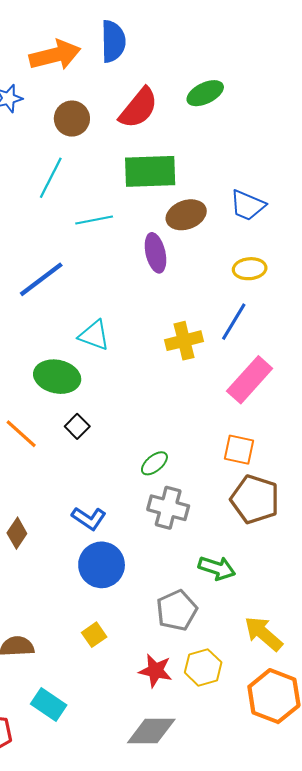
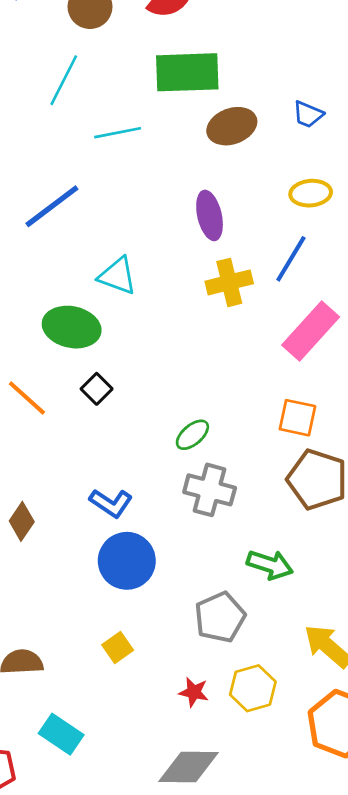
blue trapezoid: (247, 205) -> (308, 114), size x0.7
purple ellipse: (155, 253) -> (210, 215), moved
red star: (155, 671) -> (194, 692), size x0.7

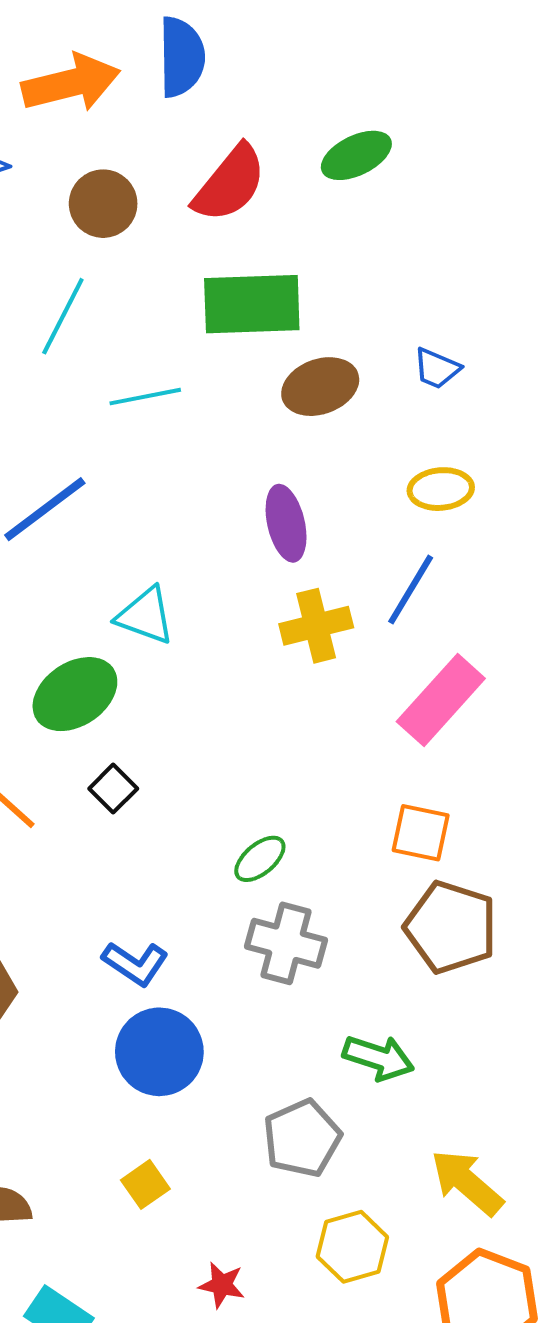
green ellipse: (72, 327) -> (75, 694), turned -46
red star: (194, 692) -> (222, 1285), moved

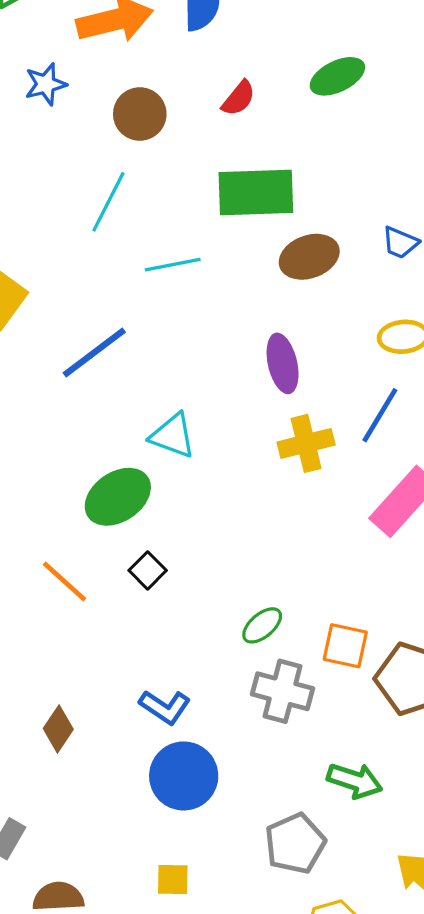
red semicircle: (230, 184) -> (239, 98), size x0.6
orange square: (421, 833) -> (345, 646), moved
yellow square: (145, 1184) -> (173, 880), turned 36

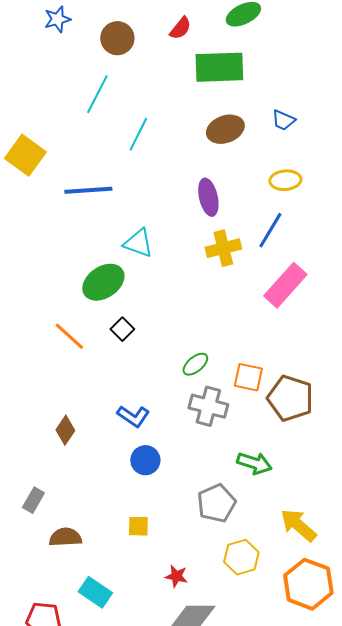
green rectangle: (256, 192) -> (219, 67), moved
cyan line: (173, 265) -> (138, 134), turned -52
blue line: (94, 352) -> (88, 190), turned 33
blue circle: (184, 776) -> (145, 460), size x0.7

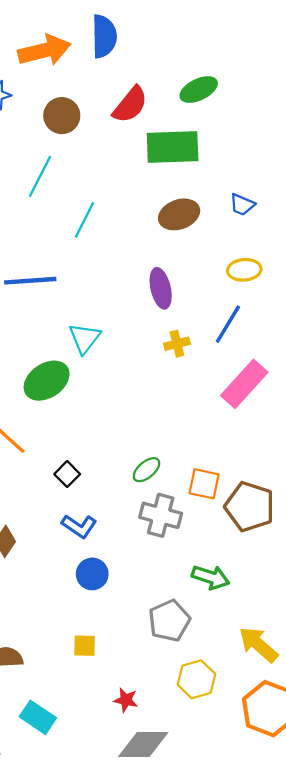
red semicircle: (180, 28) -> (130, 105), size x1.5
cyan triangle: (138, 243) -> (85, 338), turned 48
yellow cross: (223, 248) -> (177, 344), size x0.7
black square: (122, 329) -> (67, 474), moved

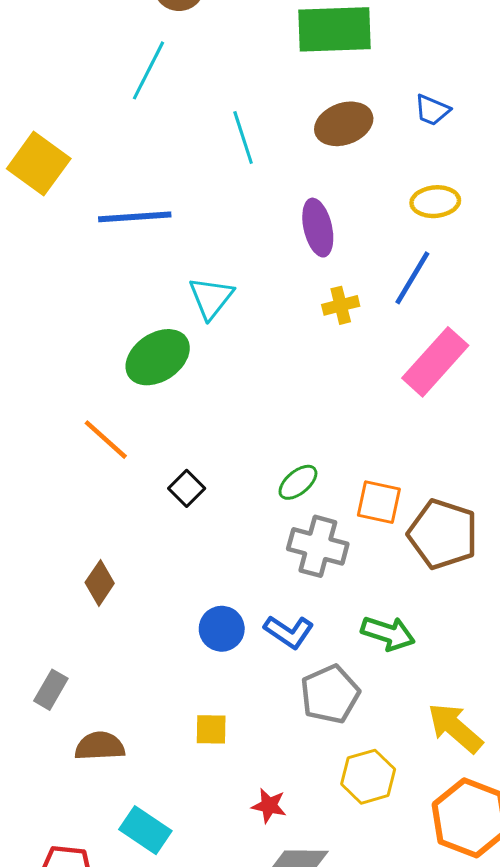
cyan line: (85, 220) -> (243, 138), moved, turned -45
blue L-shape: (79, 526) -> (289, 632), moved

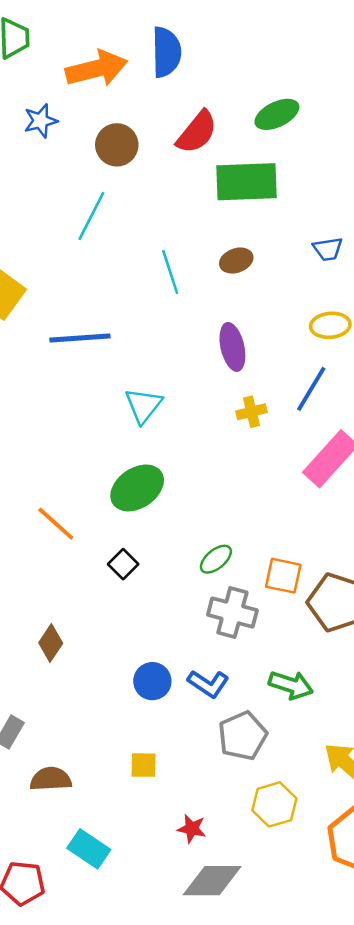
blue trapezoid: (432, 110) -> (328, 249), turned -32
brown ellipse: (344, 124) -> (236, 261), moved, size x0.7
green ellipse: (158, 357) -> (137, 488), moved

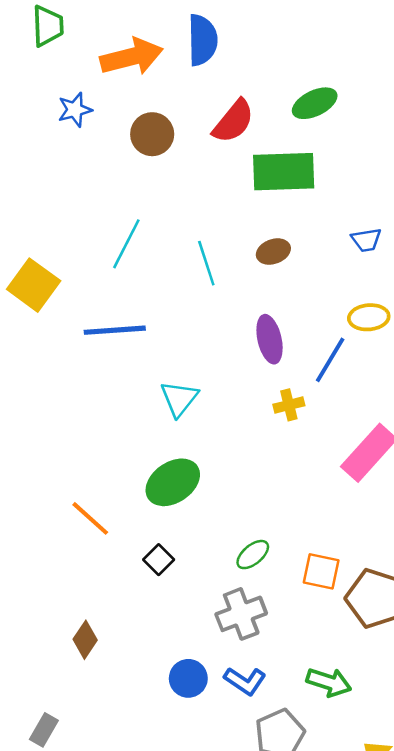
cyan line: (91, 216) -> (126, 244), moved
blue line: (311, 389) -> (330, 360), moved
gray cross: (232, 613) -> (241, 614), moved, turned -36

